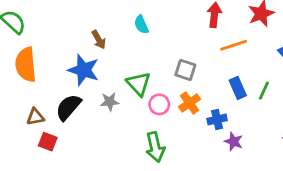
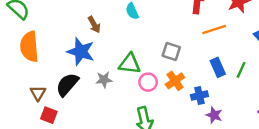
green triangle: (139, 84) -> (130, 64), turned -40
brown triangle: (35, 117) -> (38, 93), turned -49

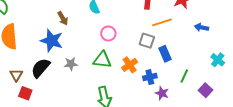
gray square: (171, 51) -> (147, 41), moved
green triangle: (130, 64) -> (102, 60), moved
green line: (241, 70) -> (184, 76), moved
pink circle: (148, 82) -> (108, 33), moved

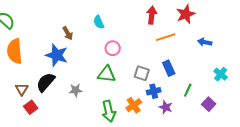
gray square: (147, 41) -> (142, 73), moved
gray star: (71, 64) -> (76, 90), moved
orange cross: (130, 65) -> (134, 105), moved
red square: (25, 93) -> (31, 107), turned 32

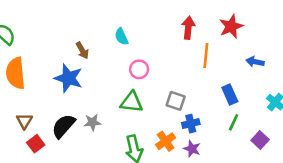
orange line: (166, 37) -> (206, 55), turned -66
blue rectangle: (169, 68) -> (230, 95), moved
black semicircle: (46, 82) -> (63, 126), moved
purple star: (166, 107) -> (192, 149), moved

